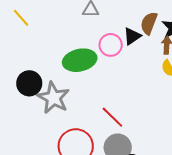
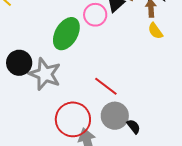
green ellipse: (80, 60) -> (66, 34), turned -40

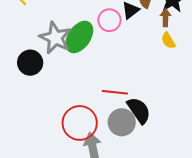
gray star: (45, 74) -> (55, 38), moved
red line: (106, 86) -> (115, 92), turned -35
black semicircle: (134, 127) -> (139, 110), moved, size x1.8

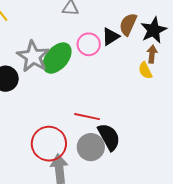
brown arrow: (165, 18) -> (152, 54), moved

